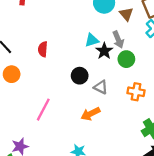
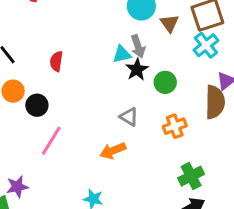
gray arrow: (118, 40) -> (138, 46), moved
black circle: (80, 76) -> (37, 105), moved
orange cross: (136, 92) -> (175, 126), turned -35

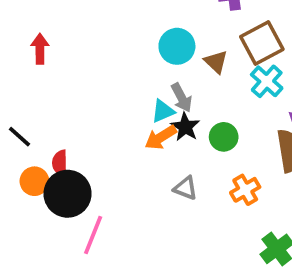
red semicircle: (56, 61) -> (60, 163), moved
black circle: (37, 105) -> (68, 194), size x1.6
orange arrow: (113, 151) -> (161, 137), moved

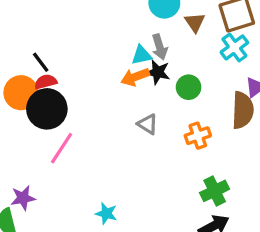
black star: (185, 127) -> (158, 72), turned -30
black line: (20, 137) -> (41, 62), moved
red semicircle: (60, 163) -> (46, 82), turned 65
orange circle: (34, 181) -> (21, 93), size x1.4

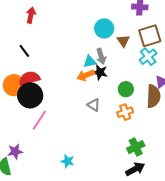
black line: (41, 62) -> (24, 51), moved
red semicircle: (46, 82) -> (29, 78), size x1.5
green circle: (189, 87) -> (126, 89), moved

